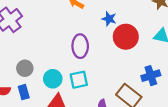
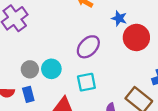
purple ellipse: (80, 46) -> (88, 47), turned 45
cyan circle: (53, 79) -> (51, 69), moved

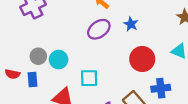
red circle: (136, 37) -> (142, 59), moved
purple ellipse: (88, 47) -> (99, 29), moved

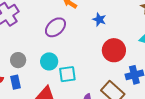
purple ellipse: (99, 29) -> (55, 27), moved
cyan circle: (59, 60) -> (49, 61), moved

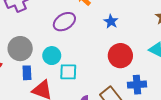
gray circle: (18, 60) -> (20, 49), size x1.5
blue rectangle: (16, 82) -> (27, 73), moved

